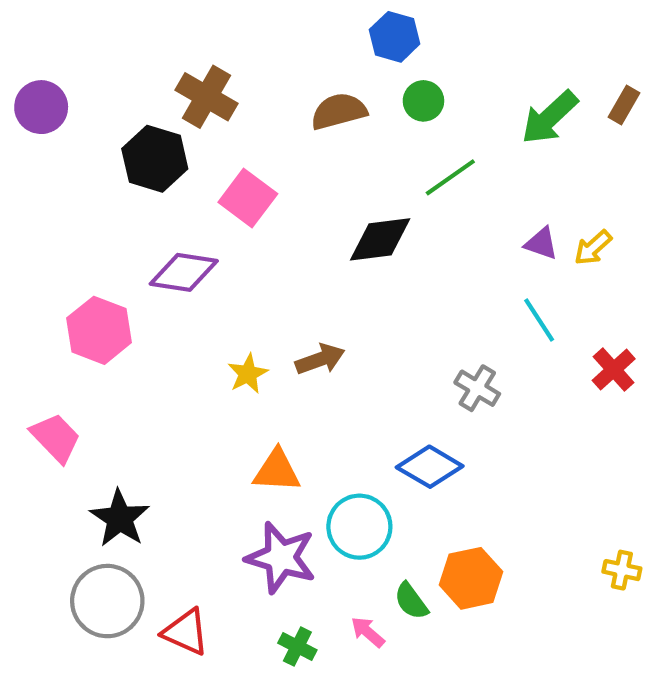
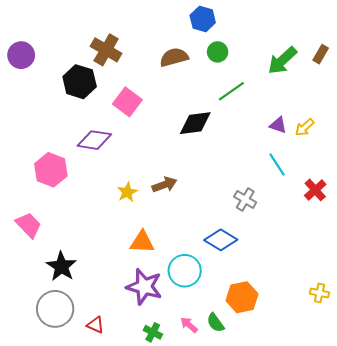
green semicircle: (411, 601) -> (215, 323), moved
red triangle: (186, 632) -> (95, 325), size x0.7

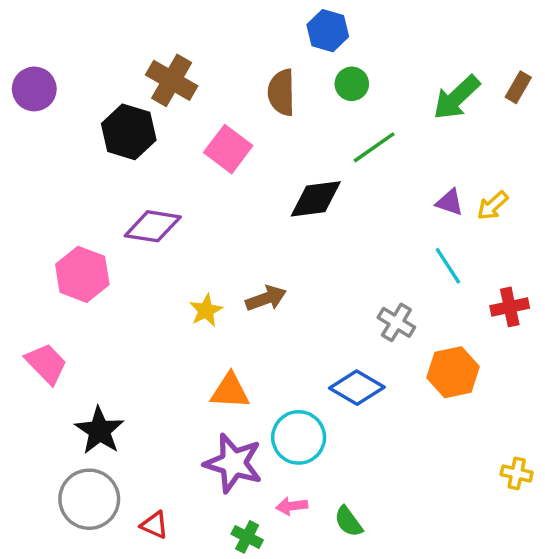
brown semicircle: (174, 57) -> (281, 92), turned -76
pink square: (127, 102) -> (228, 149), moved
red cross: (315, 190) -> (510, 307), turned 30
orange hexagon: (242, 297) -> (453, 372), moved
pink arrow: (189, 325) -> (292, 506), moved, turned -48

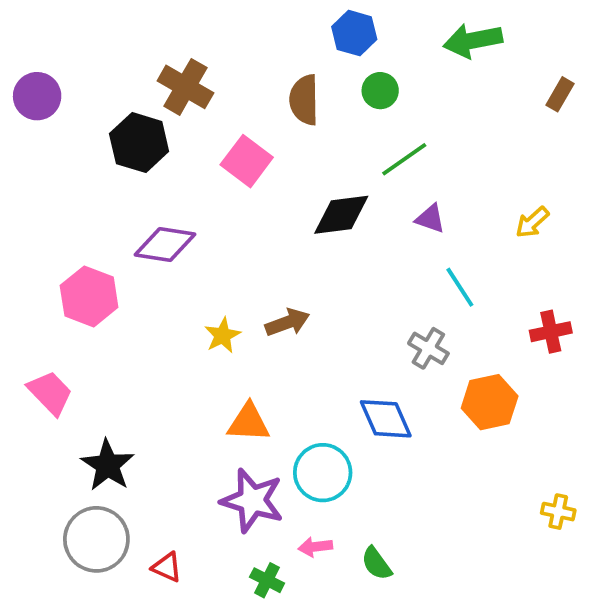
green arrow: (456, 98) -> (473, 41), moved, turned 32
purple triangle: (450, 202) -> (430, 219), moved
cyan line: (448, 266) -> (460, 287), moved
blue diamond: (357, 388) -> (386, 419), turned 36

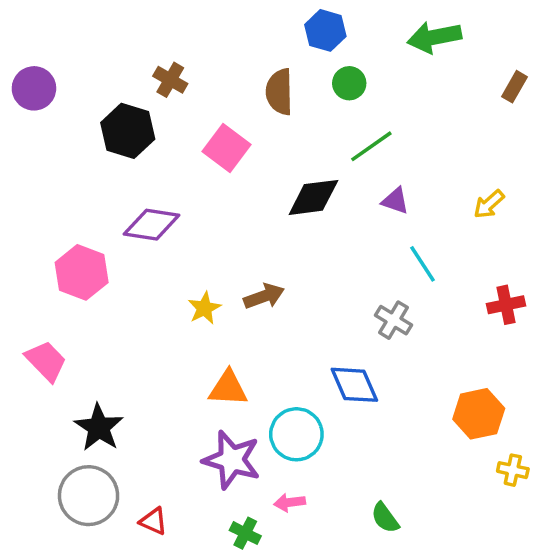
brown cross: (185, 87) -> (170, 80), size x0.7
orange hexagon: (490, 402) -> (479, 414), moved
green semicircle: (376, 563) -> (385, 518), moved

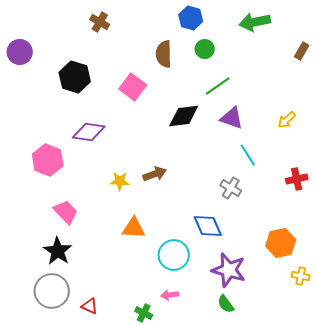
brown cross: (170, 80) -> (100, 22), moved
purple triangle: (395, 201) -> (232, 118), size x1.4
yellow star: (204, 308) -> (120, 181), turned 30
pink trapezoid: (46, 361) -> (66, 212), moved
purple star: (232, 460) -> (229, 270), moved

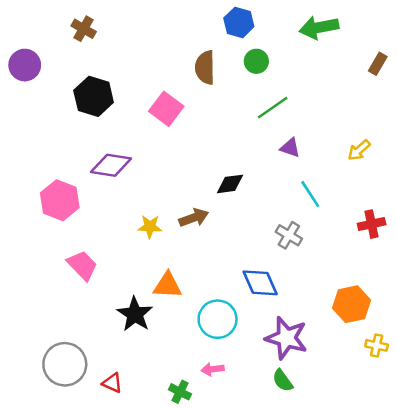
brown cross: (100, 22) -> (84, 29), moved
black diamond: (184, 116) -> (230, 184), moved, size x0.7
purple triangle: (232, 118) -> (290, 148), size x0.7
black star: (58, 251) -> (135, 314), moved

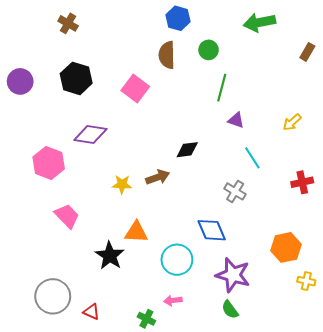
blue hexagon: (239, 22) -> (178, 18), moved
purple circle: (25, 65) -> (20, 81), moved
green line: (273, 108) -> (222, 88), turned -40

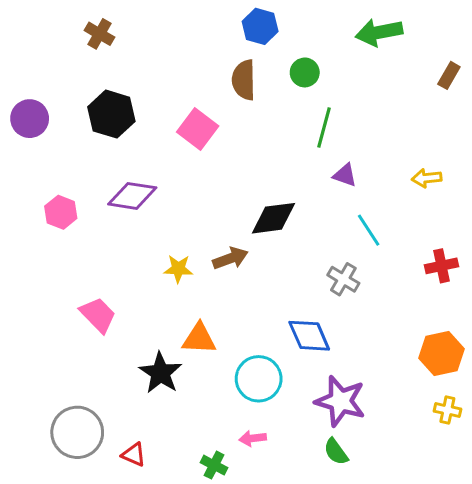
yellow arrow: (292, 122) -> (427, 178), turned 36
black diamond: (187, 150) -> (273, 218), size x1.4
pink hexagon: (49, 163) -> (61, 212), moved, size x0.7
orange hexagon: (286, 247) -> (442, 354), moved

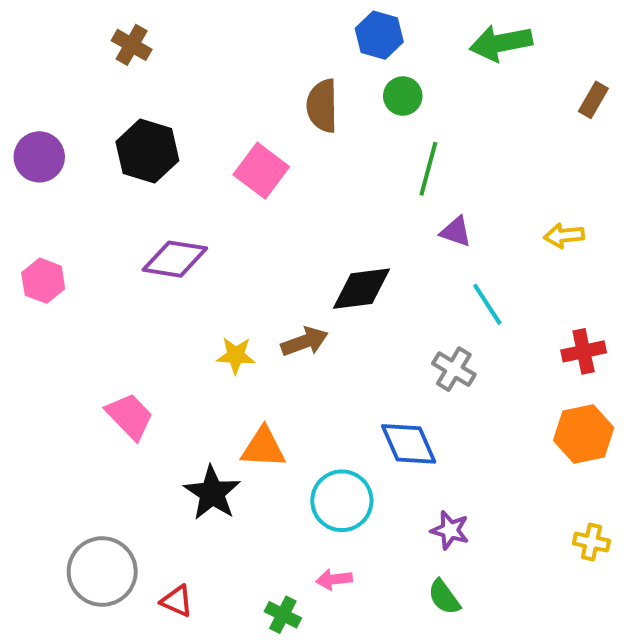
blue hexagon: (260, 26) -> (379, 35), moved
pink hexagon: (61, 212) -> (43, 281), moved
orange hexagon: (442, 354) -> (584, 434), moved
purple star: (340, 401) -> (450, 530), size x0.6

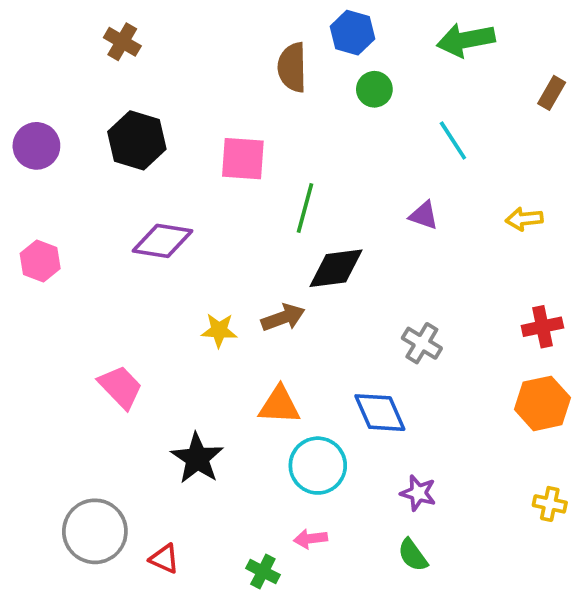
brown semicircle: (322, 106) -> (292, 67), moved
green line: (428, 169) -> (305, 208), moved
pink square: (261, 171) -> (243, 159), turned -33
cyan line: (487, 304) -> (453, 140), moved
orange triangle: (263, 448) -> (279, 405), moved

